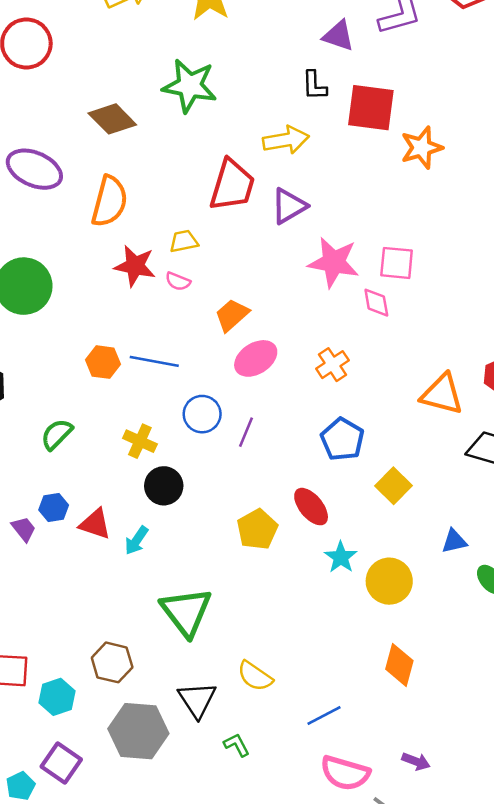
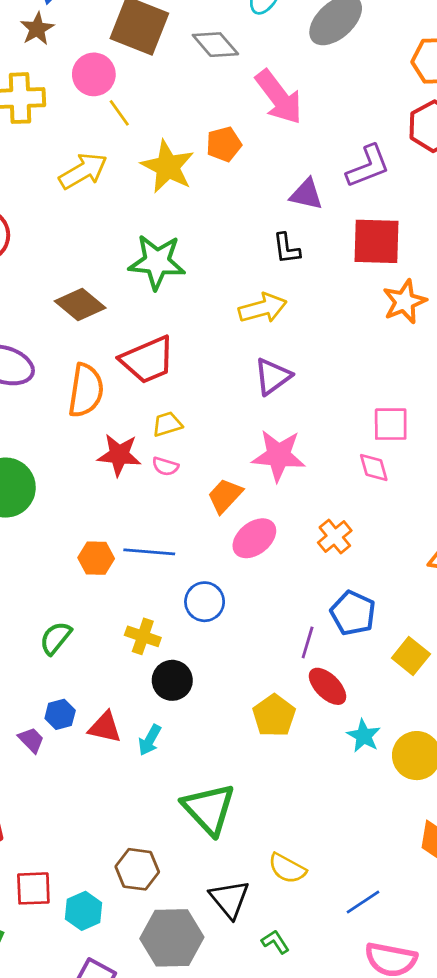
red square: (371, 108) -> (377, 241), moved
red trapezoid: (232, 185) -> (148, 360), moved, turned 56
pink star: (334, 262) -> (279, 455), moved
purple line: (246, 432) -> (308, 642), moved

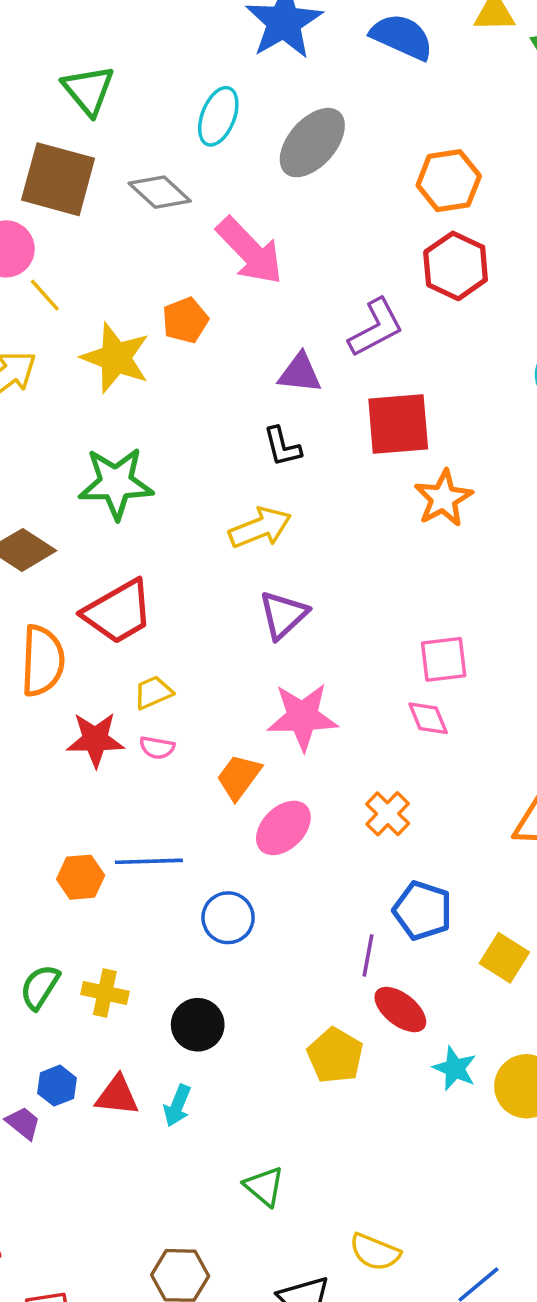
yellow cross: (143, 636) -> (105, 993), moved
green triangle: (209, 809) -> (264, 1186), size x0.6

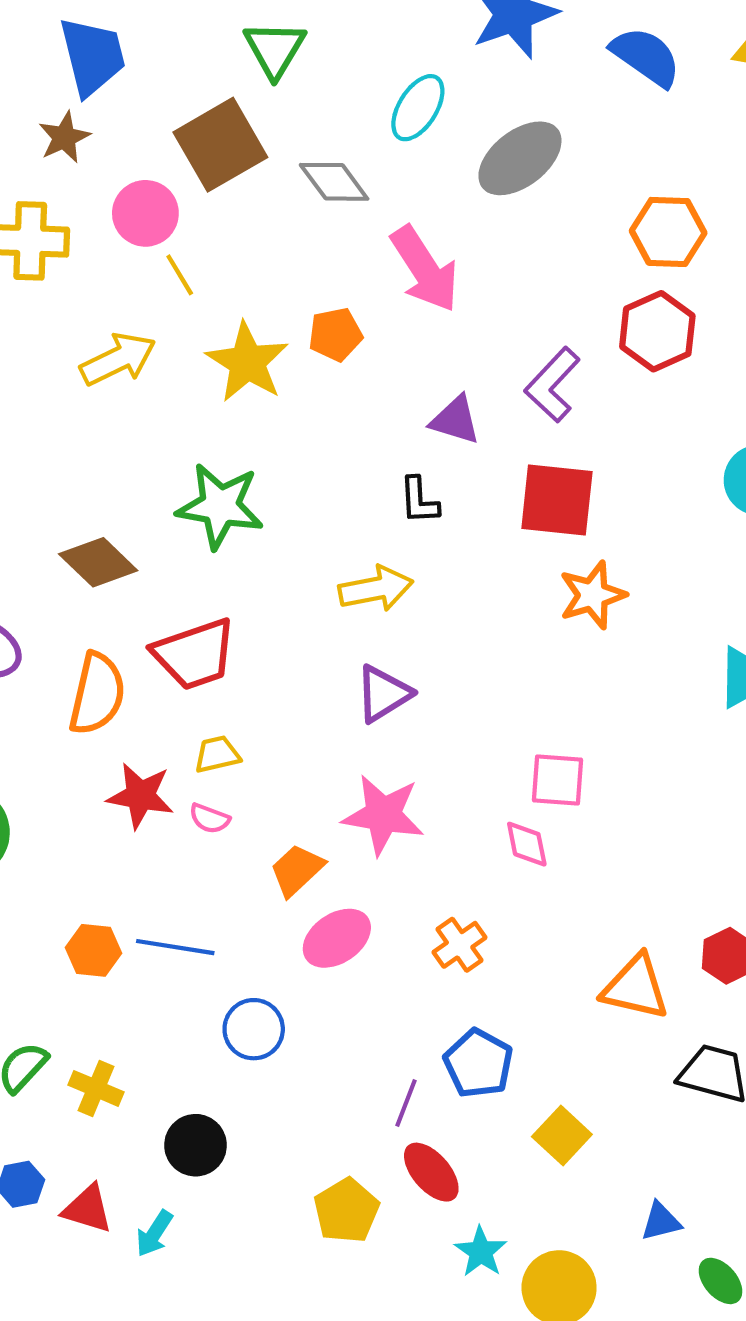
brown square: (58, 179) -> (220, 145), turned 34
purple L-shape: (376, 328) -> (552, 385), turned 150

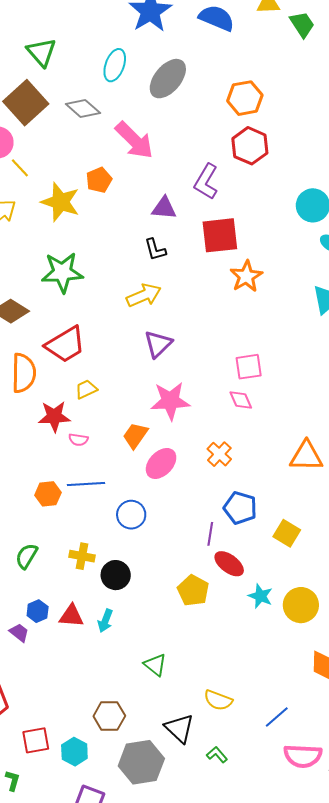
pink semicircle: (209, 818) -> (78, 440), moved
yellow cross: (96, 1088) -> (82, 556), moved

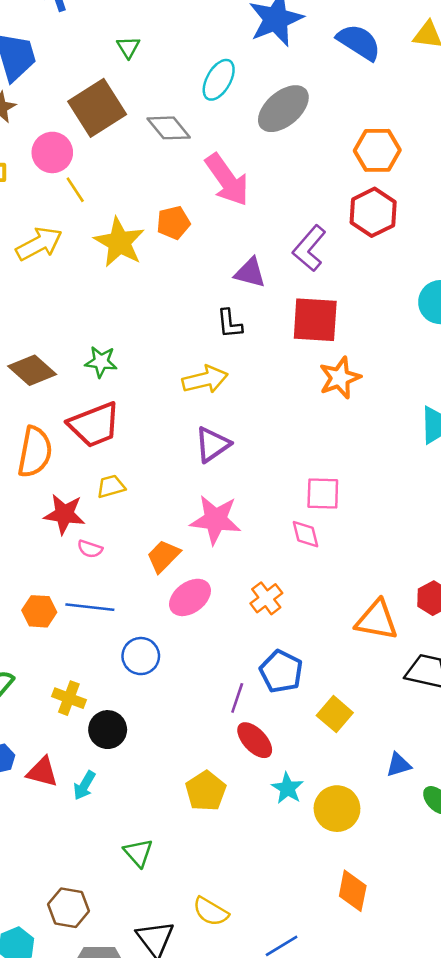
green triangle: (42, 52) -> (128, 47), size x0.6
green star: (62, 272) -> (101, 362), moved, size x0.6
yellow pentagon: (193, 590) -> (206, 791), moved

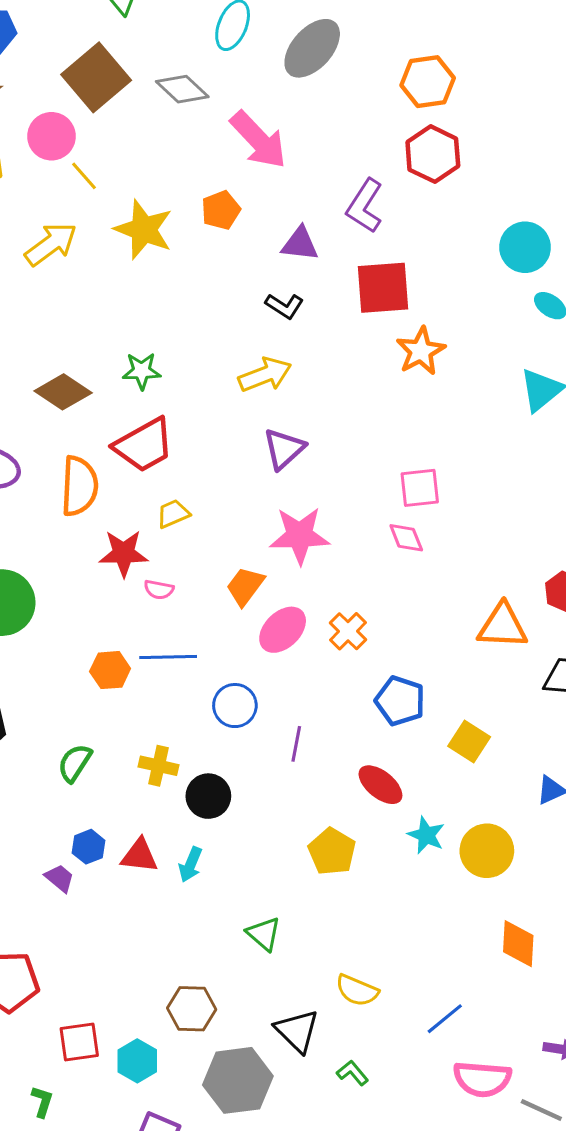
orange pentagon: (173, 223) -> (221, 210), moved
black L-shape: (230, 324) -> (284, 306), turned -44
orange cross: (266, 598) -> (348, 631), moved
purple line: (237, 698) -> (296, 744), moved

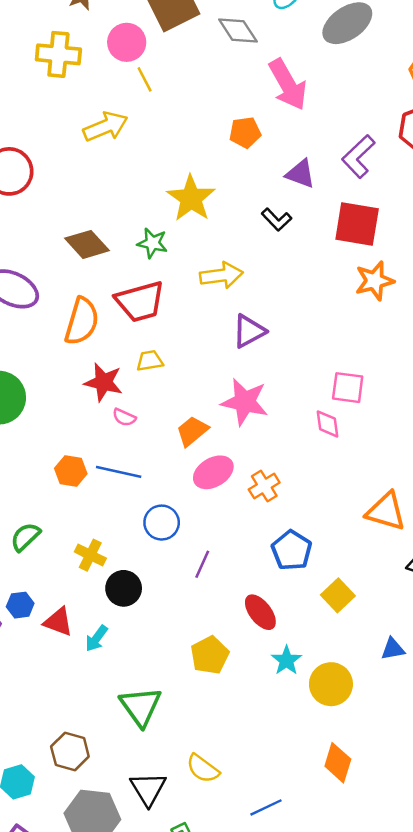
yellow star: (144, 229) -> (191, 198), moved
yellow arrow: (265, 375) -> (221, 275), moved
green triangle: (264, 934) -> (141, 706), size x1.5

